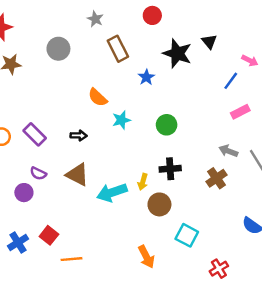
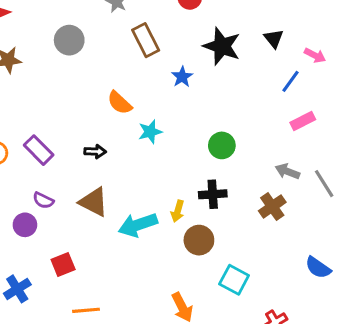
black triangle: (209, 42) -> (274, 39), moved
green circle: (167, 125) -> (222, 145), moved
red square: (49, 235) -> (63, 265), moved, turned 30

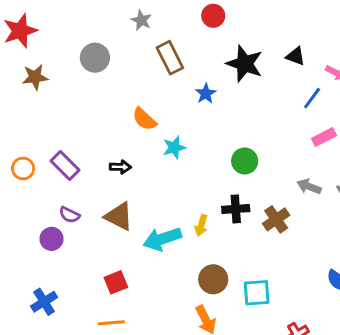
black triangle: (274, 39) -> (296, 56), turned -30
brown cross: (272, 207) -> (276, 219), moved
brown circle: (199, 240) -> (213, 279), moved
red square: (63, 265) -> (116, 282), moved
cyan square: (234, 280) -> (257, 293), turned -32

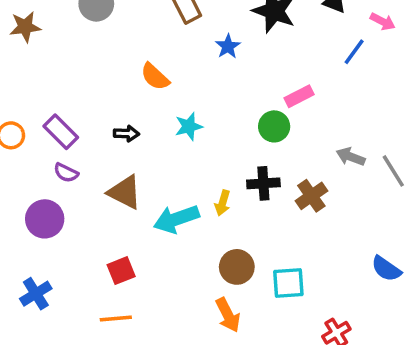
pink rectangle: (324, 137) -> (299, 96), moved
cyan star: (174, 148) -> (189, 126), moved
purple semicircle: (69, 215) -> (66, 173), moved
purple circle: (52, 239) -> (45, 219), size x1.4

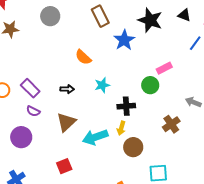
blue star: (228, 46) -> (124, 40), size x1.5
black cross: (263, 183) -> (126, 106), moved
brown triangle: (125, 192) -> (66, 122), turned 50
brown circle: (237, 267) -> (133, 147), moved

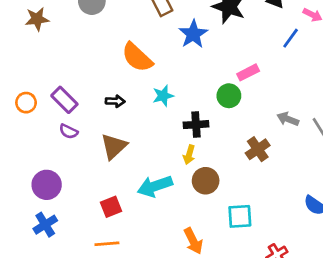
orange semicircle: (83, 57) -> (137, 57), size x1.4
purple circle: (21, 137) -> (47, 185), moved
cyan arrow: (95, 137) -> (155, 186), moved

